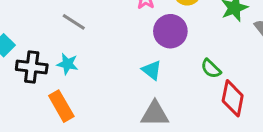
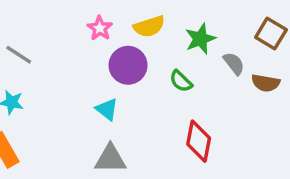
green semicircle: (211, 69) -> (181, 81), moved

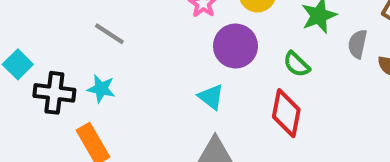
gray semicircle: (234, 64) -> (358, 44), turned -130
red diamond: (199, 141) -> (286, 113), moved

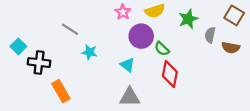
green semicircle: (297, 64) -> (162, 49), moved
cyan star: (101, 89) -> (90, 52), moved

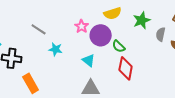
pink star: (123, 12) -> (82, 26), moved

